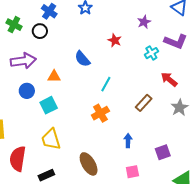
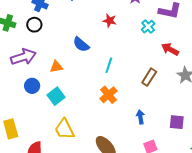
purple square: (163, 152) -> (177, 122), turned 35

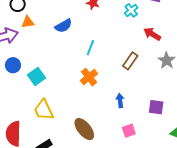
blue semicircle: (81, 44) -> (64, 26), turned -72
orange triangle: (56, 67) -> (28, 22), moved

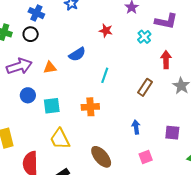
orange triangle: (28, 22) -> (50, 68), moved
red arrow: (152, 34) -> (166, 60), turned 60
cyan square: (37, 76) -> (52, 106), turned 30
orange cross: (89, 77) -> (90, 107), moved, turned 36

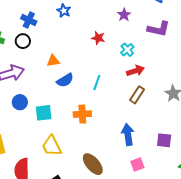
cyan cross: (144, 37) -> (127, 50), moved
blue semicircle: (77, 54) -> (65, 80), moved
red arrow: (166, 60) -> (135, 71), moved, turned 72
orange triangle: (50, 68) -> (53, 61), moved
blue arrow: (136, 127) -> (128, 135), size x1.5

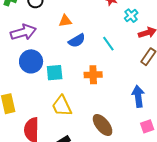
cyan cross: (127, 50) -> (131, 16), moved
cyan line: (97, 83) -> (108, 44), turned -56
blue circle: (20, 102) -> (31, 61), size x1.5

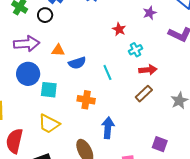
orange triangle: (65, 21) -> (58, 50), moved
blue arrow: (138, 96) -> (108, 128), moved
yellow trapezoid: (62, 106) -> (49, 124), turned -50

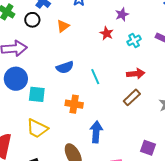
purple star: (150, 13) -> (122, 14), moved
orange triangle: (58, 50) -> (63, 26), moved, turned -40
cyan cross: (135, 50) -> (134, 40), moved

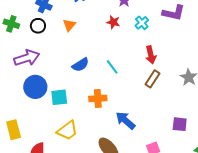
red arrow: (136, 74) -> (151, 55), turned 96
yellow trapezoid: (37, 128) -> (67, 130), turned -50
blue arrow: (96, 132) -> (126, 120), turned -40

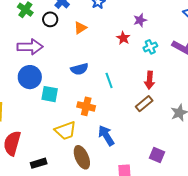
yellow trapezoid: (67, 130) -> (65, 131), moved

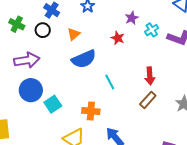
cyan cross: (150, 47) -> (152, 30), moved
blue semicircle: (79, 69) -> (84, 59), moved, size x1.4
cyan square: (50, 94) -> (53, 104), turned -36

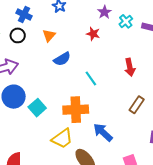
blue semicircle: (84, 59) -> (62, 59), size x0.7
brown rectangle: (148, 100) -> (137, 105), moved
orange cross: (91, 111) -> (76, 110), size x1.4

